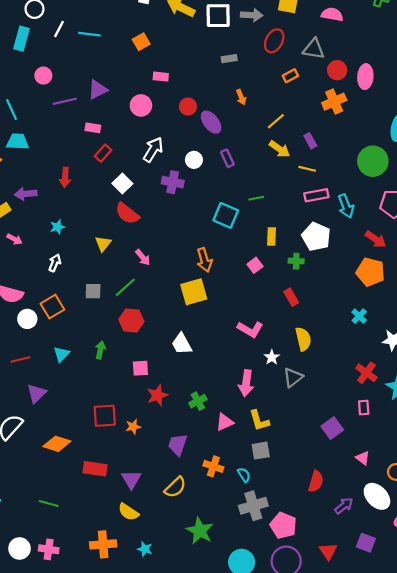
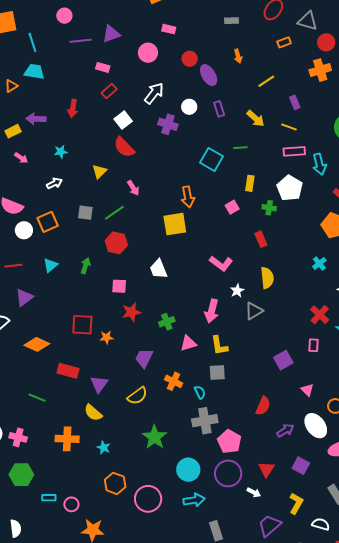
yellow arrow: (279, 149) -> (256, 119), moved
white arrow: (55, 263) -> (54, 183), turned 35
green line: (49, 503) -> (37, 398), moved

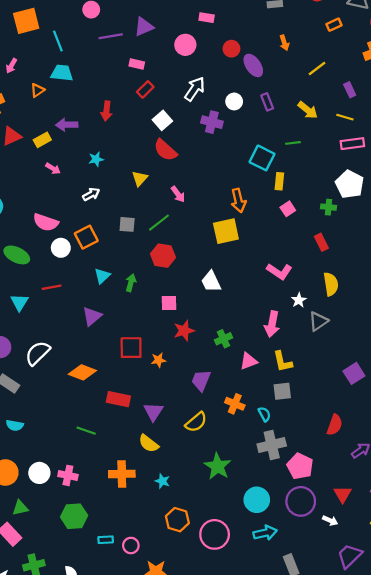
yellow rectangle: (250, 183) -> (279, 181), moved
cyan triangle: (51, 265) -> (102, 276), moved
purple triangle: (24, 297) -> (92, 316), moved

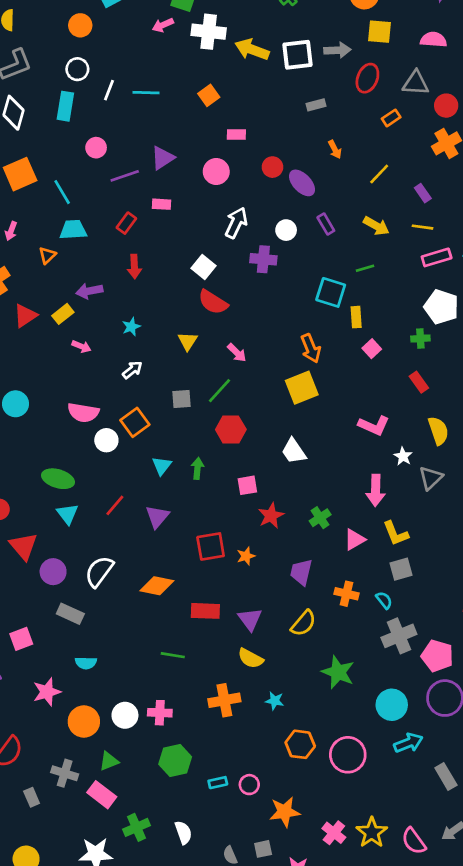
red rectangle: (145, 89) -> (126, 223), moved
green ellipse: (17, 255) -> (58, 479), moved
red line: (52, 287) -> (115, 505), moved, turned -30

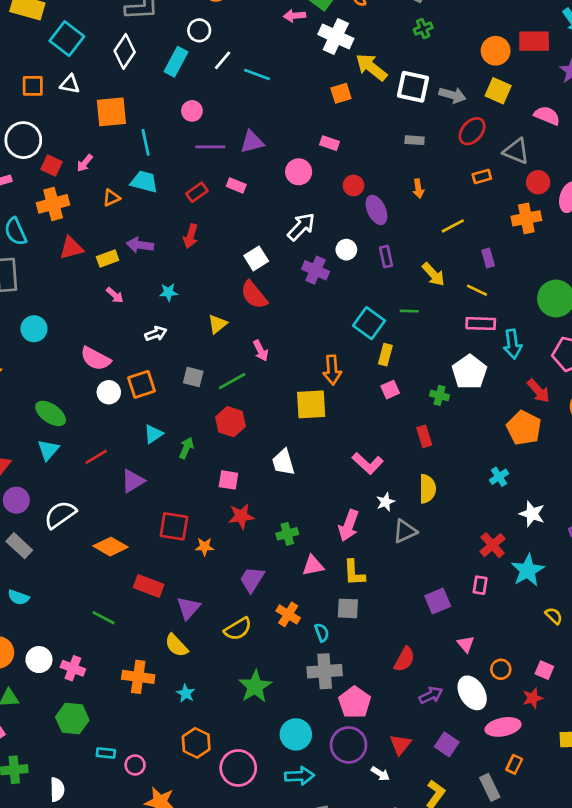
orange square: (209, 95) -> (341, 93), moved

